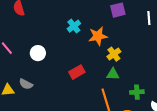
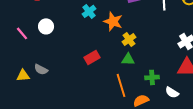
orange star: (98, 36) -> (113, 21), turned 30
white circle: (38, 53) -> (46, 26), moved

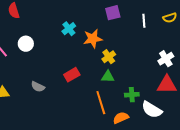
orange star: (113, 21) -> (93, 39), turned -30
gray semicircle: (41, 69) -> (38, 87), moved
white semicircle: (172, 92) -> (152, 110), size x1.5

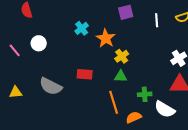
orange star: (93, 39) -> (106, 38), turned -30
red rectangle: (72, 75) -> (85, 74), turned 35
gray semicircle: (38, 87) -> (51, 86), size x1.6

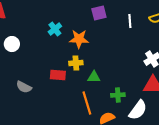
orange star: (106, 38) -> (79, 39), turned -30
yellow cross: (122, 56) -> (76, 63), moved, turned 32
gray semicircle: (51, 86) -> (24, 87), size x0.7
white semicircle: (165, 109) -> (138, 110), turned -85

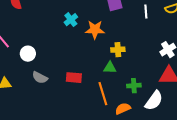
white circle: (12, 44) -> (28, 54), moved
yellow cross: (76, 63) -> (118, 50), moved
red rectangle: (58, 75) -> (74, 78), moved

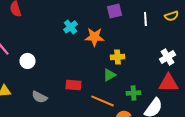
green triangle: (110, 68) -> (109, 75), turned -32
gray semicircle: (40, 78) -> (39, 97), moved
orange line: (103, 94) -> (102, 101), turned -50

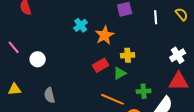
yellow semicircle: (171, 16) -> (182, 14), turned -112
orange star: (94, 37) -> (105, 35), turned -30
red rectangle: (73, 85) -> (101, 65), moved, turned -35
gray semicircle: (39, 97) -> (50, 95), turned 49

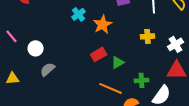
yellow cross: (128, 55) -> (148, 36), moved
gray semicircle: (50, 95) -> (48, 69), moved, turned 63

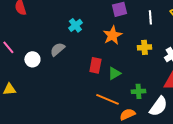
orange star: (103, 24) -> (112, 35), moved
red rectangle: (99, 54) -> (95, 65), turned -49
gray semicircle: (48, 69) -> (57, 49), moved

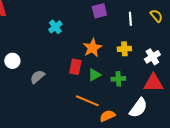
orange star: (112, 35) -> (92, 48), moved
gray semicircle: (57, 49) -> (37, 77), moved
green cross: (138, 91) -> (118, 79), moved

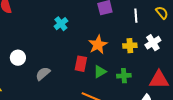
white cross: (152, 57) -> (153, 43), moved

